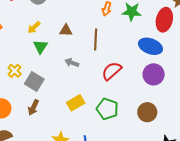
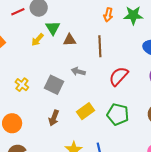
green triangle: (40, 47) -> (53, 28), moved
gray square: (34, 81) -> (54, 85), moved
brown arrow: (33, 107) -> (54, 118), moved

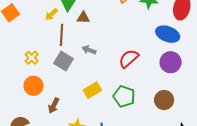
brown line: (100, 46) -> (62, 35), moved
brown arrow: (54, 118) -> (54, 106), moved
orange circle: (12, 123) -> (33, 86), moved

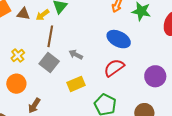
brown triangle: (83, 18) -> (23, 14), moved
blue ellipse: (168, 34) -> (119, 39), moved
yellow rectangle: (92, 90) -> (76, 84), moved

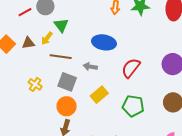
brown line: (50, 36) -> (61, 57), turned -75
blue ellipse: (119, 39) -> (104, 42), moved
orange circle: (16, 84) -> (67, 106), moved

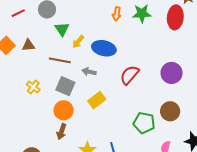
red line: (25, 12) -> (18, 13), moved
yellow arrow: (47, 38) -> (78, 42), moved
green pentagon: (133, 106) -> (144, 123), moved

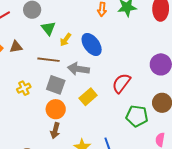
blue ellipse: (104, 48) -> (92, 44), turned 45
gray arrow: (89, 72) -> (78, 69), size x1.5
red semicircle: (130, 75) -> (121, 83), moved
yellow cross: (33, 87) -> (24, 88), turned 32

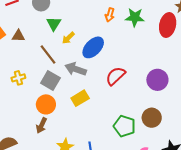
blue ellipse: (92, 44) -> (93, 47), turned 70
brown line: (49, 60) -> (48, 54), turned 35
red semicircle: (121, 83) -> (116, 76), moved

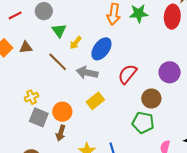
orange arrow: (110, 15) -> (114, 14), size x1.5
yellow cross: (18, 78) -> (31, 97), moved
gray square: (50, 81) -> (39, 117), moved
brown circle: (152, 118) -> (151, 98), moved

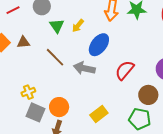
yellow arrow: (76, 43) -> (78, 26), moved
yellow rectangle: (95, 101) -> (99, 114), moved

